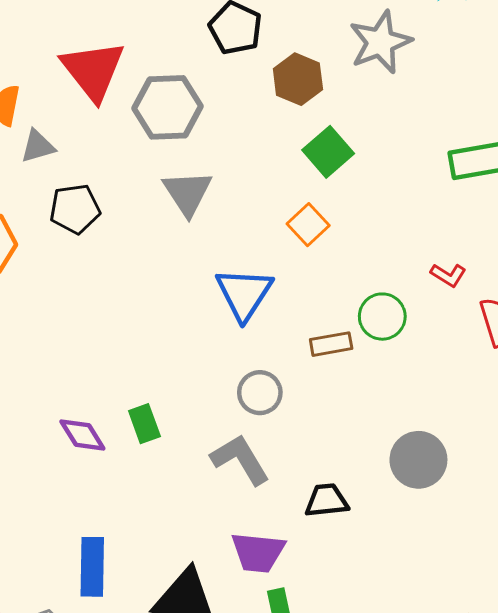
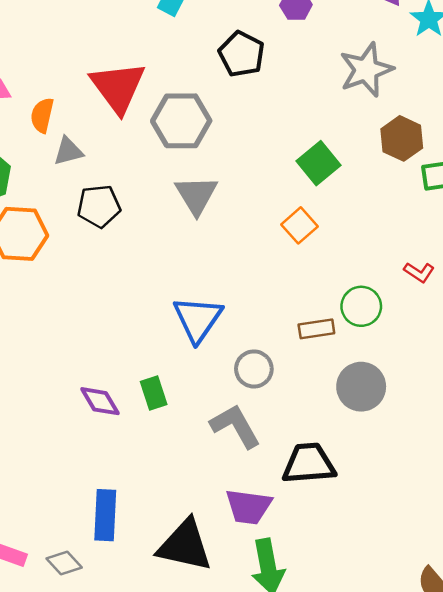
brown hexagon: (298, 79) -> (402, 138), moved
blue triangle: (244, 294) -> (198, 319), moved
gray circle: (418, 460) -> (361, 387), moved
black trapezoid: (327, 501) -> (309, 464), size x1.4

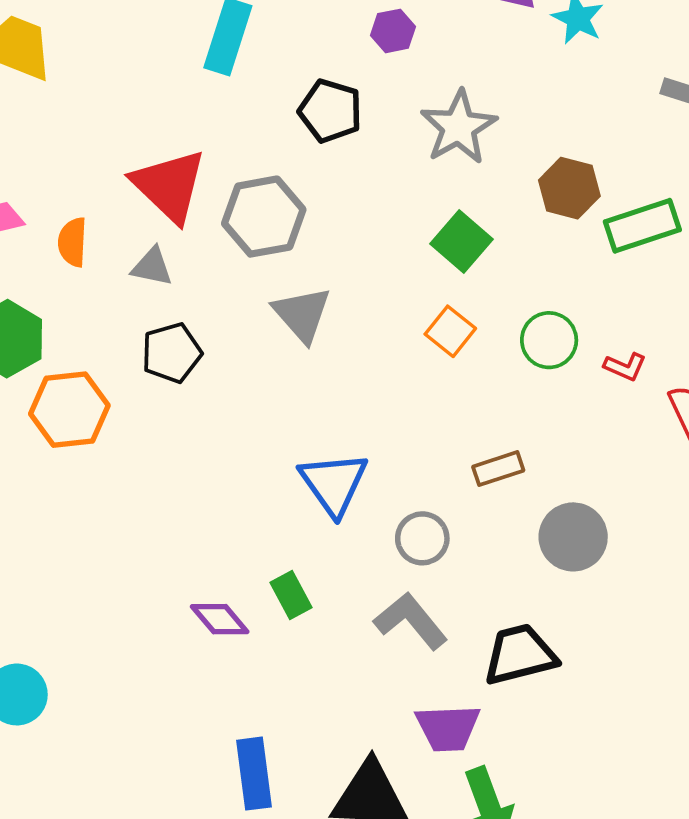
gray star: (366, 70) -> (459, 127), moved
gray triangle: (68, 151) -> (152, 267), moved, turned 36
green circle: (361, 306) -> (549, 340), moved

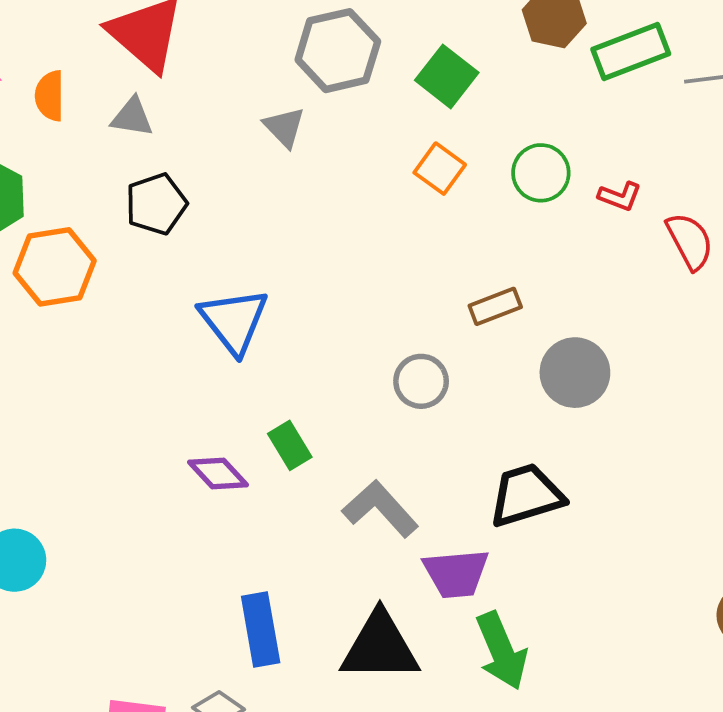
gray hexagon: (264, 217) -> (338, 51), moved
gray triangle: (302, 314) -> (284, 127), moved, size x0.7
blue triangle: (334, 483) -> (234, 321), moved
gray L-shape: (411, 621) -> (380, 509), moved

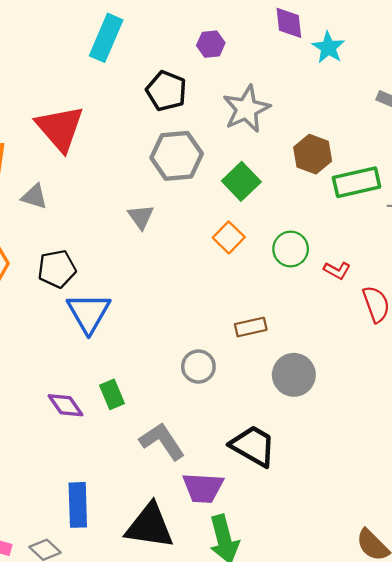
gray triangle: (132, 117) -> (34, 196), moved
gray triangle: (284, 127) -> (141, 217), moved
black pentagon: (156, 204) -> (57, 269), moved
black trapezoid: (526, 495) -> (253, 446), turned 39

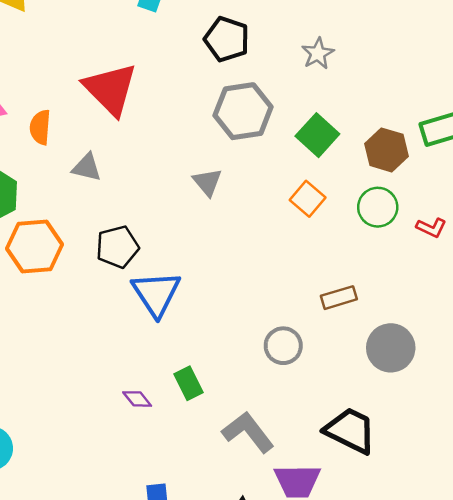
gray star: (246, 109) -> (318, 53), size x0.6
brown hexagon: (313, 154) -> (386, 150), moved
purple diamond: (65, 405) -> (137, 399), size x0.7

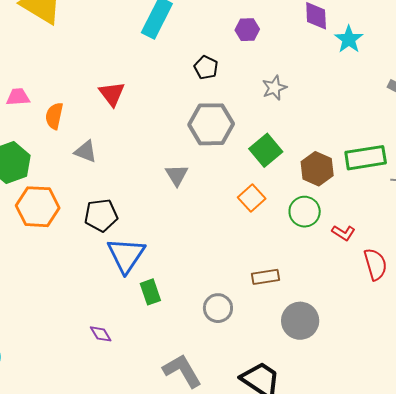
black pentagon: (227, 39) -> (206, 68), size x0.7
red triangle: (110, 89) -> (112, 94), size x0.6
green rectangle: (188, 383) -> (150, 292), moved

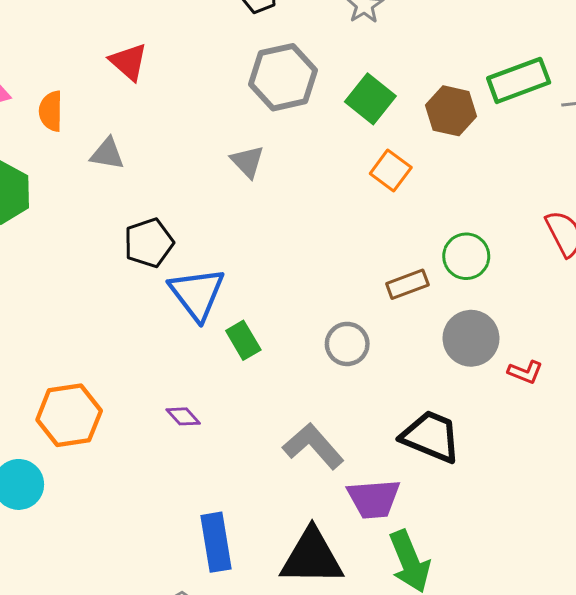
orange square: (252, 198) -> (391, 170), moved
orange hexagon: (38, 207) -> (69, 415), moved
green circle: (305, 212) -> (466, 256), moved
red L-shape: (344, 233) -> (525, 372), moved

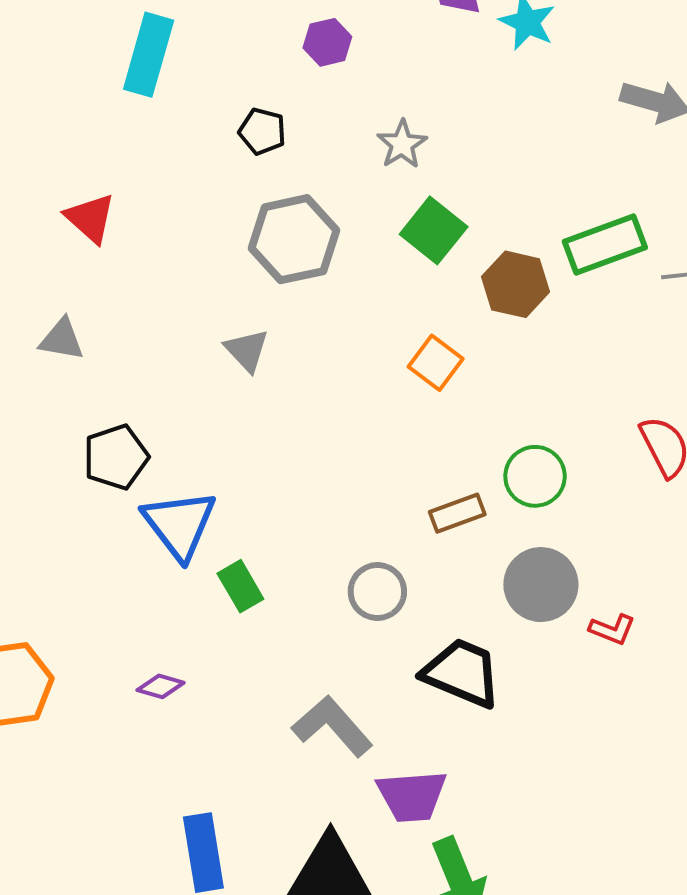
green square: (370, 99) -> (434, 230), moved
purple diamond: (183, 416) -> (161, 686), turned -32
black trapezoid: (431, 436) -> (462, 673), moved

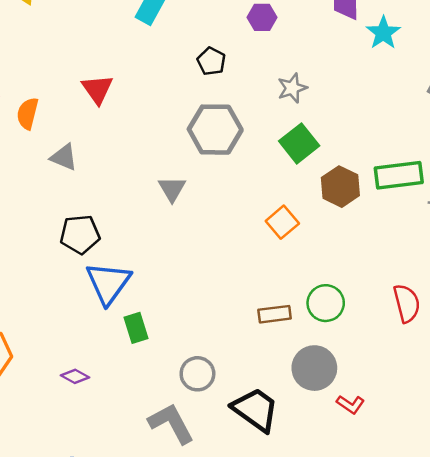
gray circle: (377, 592) -> (197, 374), moved

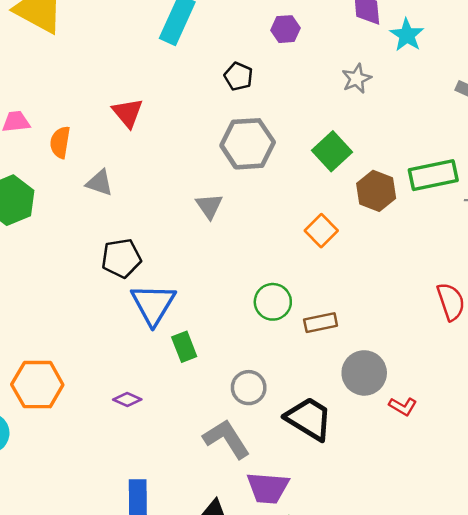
gray star: (292, 88) -> (357, 79), moved
green circle: (326, 303) -> (273, 302), moved

